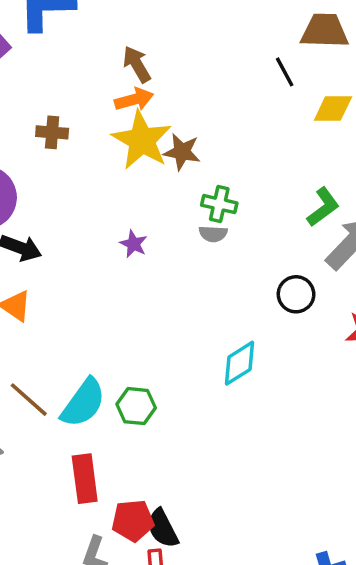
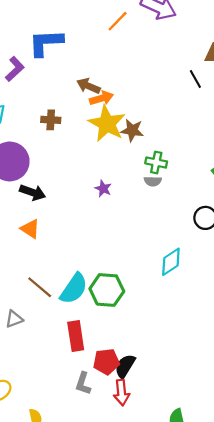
brown arrow: (137, 64) -> (88, 86), moved, turned -35
green hexagon: (136, 406) -> (107, 290), size x1.4
black semicircle: (163, 528) -> (125, 366), turned 60

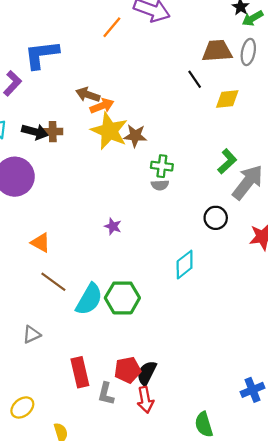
purple star: (103, 189) -> (113, 226), moved
black arrow: (33, 192) -> (35, 132), moved
brown line: (40, 287) -> (53, 282), moved
red rectangle: (76, 336) -> (80, 372), moved

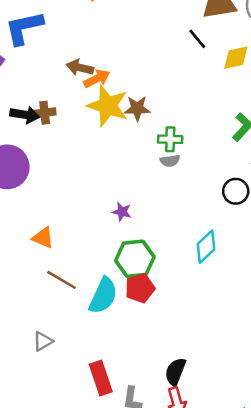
green hexagon: (122, 298) -> (135, 259), moved
red pentagon: (128, 370) -> (140, 288), moved

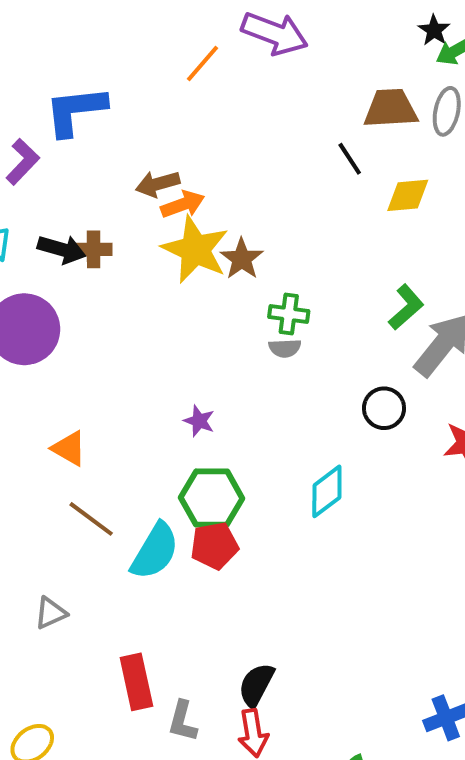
brown arrow: (80, 68) -> (158, 184), turned -35
brown star: (137, 108) -> (242, 259), turned 30

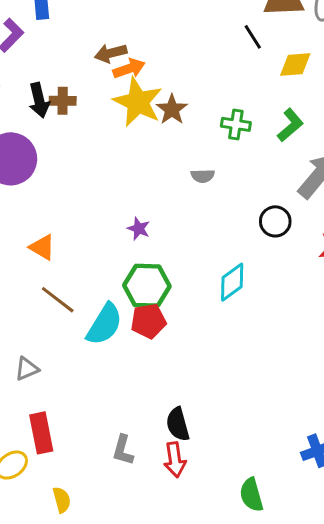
black arrow: (62, 249) -> (39, 100), turned 60
green L-shape: (406, 307) -> (290, 125), moved
green cross: (289, 314) -> (236, 124), moved
red rectangle: (136, 682) -> (41, 433), moved
black semicircle: (256, 685) -> (178, 424), turned -44

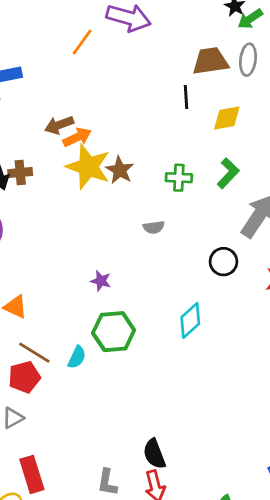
black line: (253, 37) -> (186, 97), turned 35
red pentagon: (148, 321) -> (24, 377), moved
cyan semicircle: (104, 324) -> (77, 357), moved, size x0.6

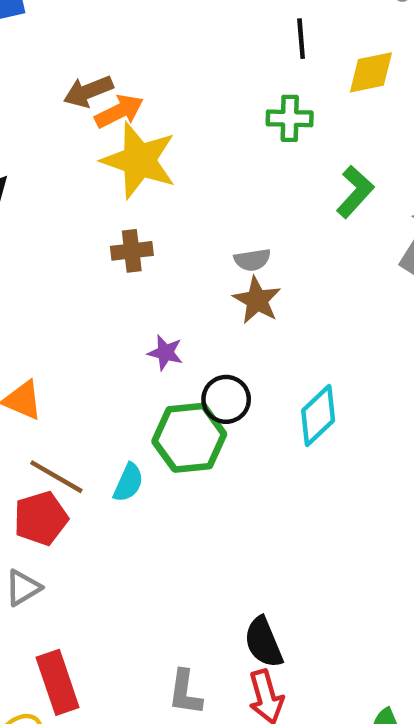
brown star: (120, 170) -> (257, 300), moved
brown cross: (20, 173) -> (132, 251), moved
green L-shape: (228, 173) -> (355, 192), moved
green cross: (179, 178) -> (290, 118), moved
black circle: (223, 262) -> (226, 399), moved

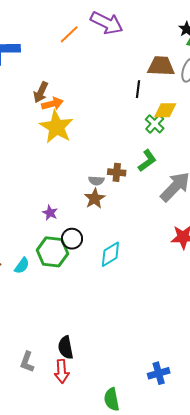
brown arrow: (88, 91) -> (41, 92), turned -55
green cross: (290, 118) -> (155, 124), moved, turned 30
brown cross: (132, 251) -> (117, 172), moved

